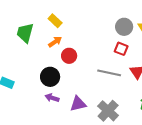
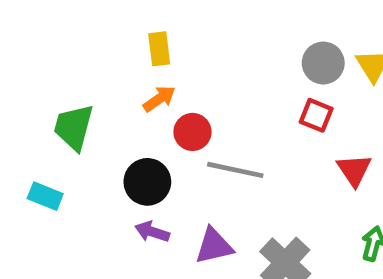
yellow rectangle: (55, 21) -> (159, 49), turned 40
green trapezoid: (25, 33) -> (74, 127), moved
gray line: (109, 73) -> (235, 170), moved

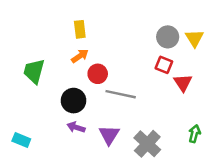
red triangle: (354, 170) -> (183, 83), moved
cyan rectangle: (45, 196) -> (21, 140), moved
purple triangle: (214, 246) -> (109, 135), turned -45

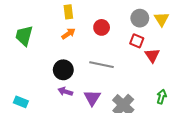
green trapezoid: (34, 71) -> (24, 36), moved
red circle: (98, 74) -> (102, 27), moved

